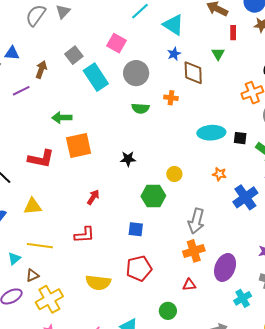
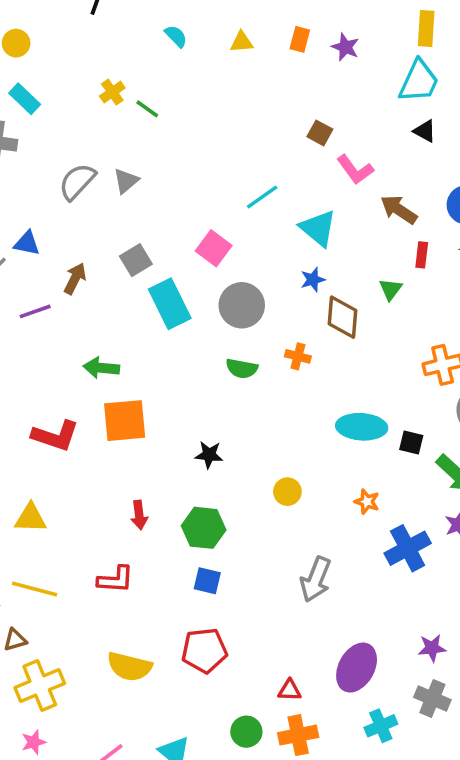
green hexagon: (153, 196) -> (204, 528), moved
red arrow: (93, 197) -> (139, 515), turned 133
orange cross: (194, 251) -> (298, 735), moved

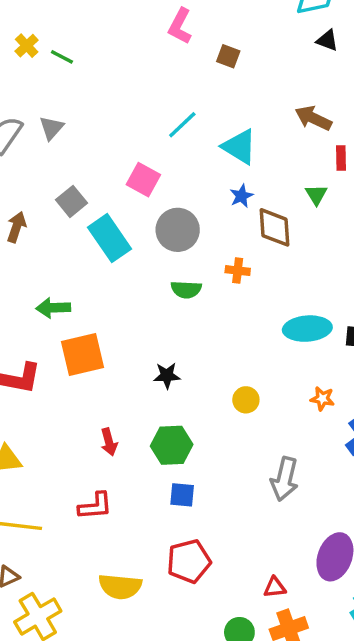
pink L-shape: (355, 170) -> (180, 26), moved, turned 72

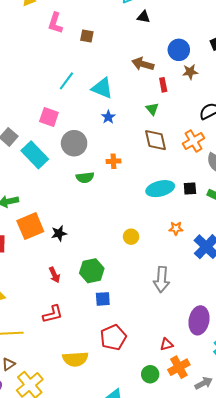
brown diamond: (275, 227) -> (156, 140), moved
black star: (167, 376) -> (59, 233), moved

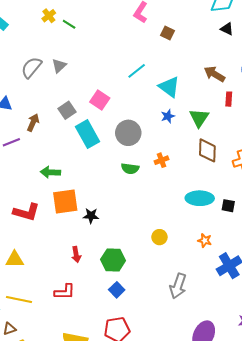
green triangle: (152, 109) -> (199, 118), moved, size x1.5
pink square: (49, 117) -> (100, 100), moved
orange cross: (113, 161) -> (162, 160), turned -32
blue square: (103, 299) -> (117, 290), turned 35

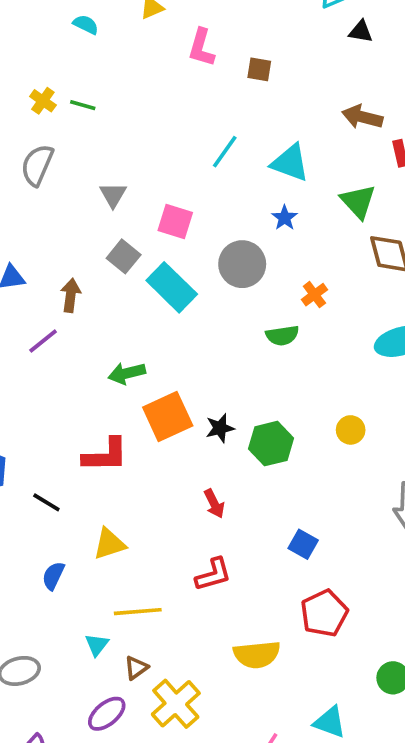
gray triangle: (59, 66) -> (113, 195), moved
gray semicircle: (31, 67) -> (37, 165), moved
blue star: (168, 116) -> (285, 218), moved
green semicircle: (130, 169) -> (282, 335), moved
green hexagon: (113, 260) -> (271, 444), moved

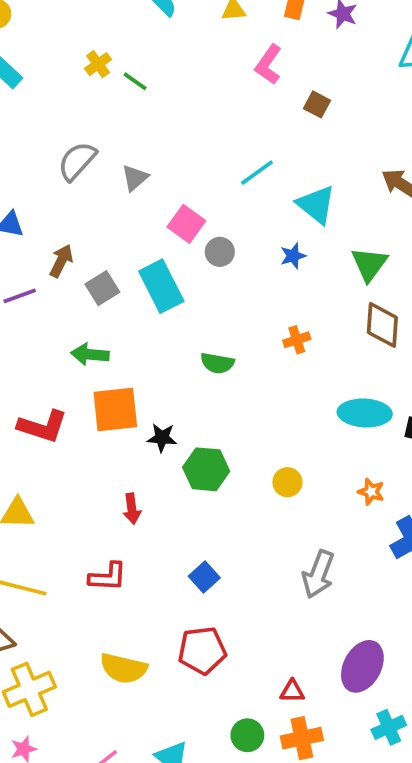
gray semicircle: (37, 165) -> (77, 161), moved
gray square: (124, 256) -> (102, 288), moved
gray circle: (242, 264) -> (220, 252), moved, size x0.6
green semicircle: (282, 335) -> (217, 363), moved

